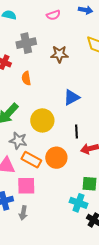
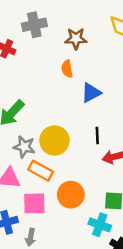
orange semicircle: (26, 78) -> (67, 69), moved
yellow circle: (42, 120) -> (54, 141), moved
orange circle: (56, 158) -> (71, 195), moved

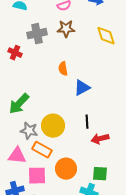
brown star: (76, 39) -> (66, 29), moved

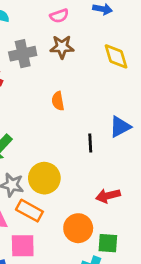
blue triangle: (82, 88) -> (120, 127), moved
black line: (87, 122) -> (90, 143), moved
orange circle: (66, 169) -> (78, 228), moved

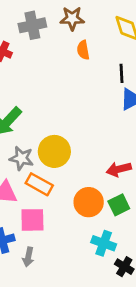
orange semicircle: (58, 101) -> (83, 50), moved
black line: (90, 143) -> (122, 73), moved
green square: (108, 243) -> (119, 205), moved, turned -30

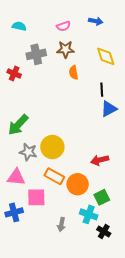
orange rectangle: (39, 184) -> (54, 176), moved
green square: (119, 205) -> (102, 197), moved
gray arrow: (28, 257) -> (61, 224), moved

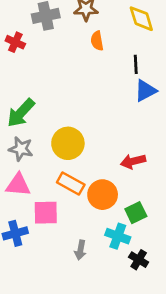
gray star: (28, 152) -> (21, 149), moved

